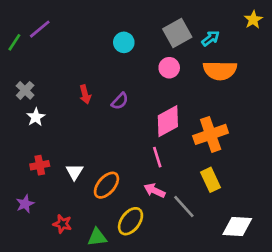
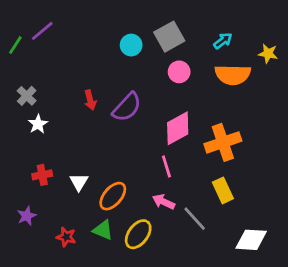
yellow star: (253, 20) -> (268, 54), moved, turned -30
gray square: (177, 33) -> (169, 37), moved
purple semicircle: (120, 101) -> (127, 107), size x1.6
green triangle: (97, 237) -> (103, 230), moved, turned 30

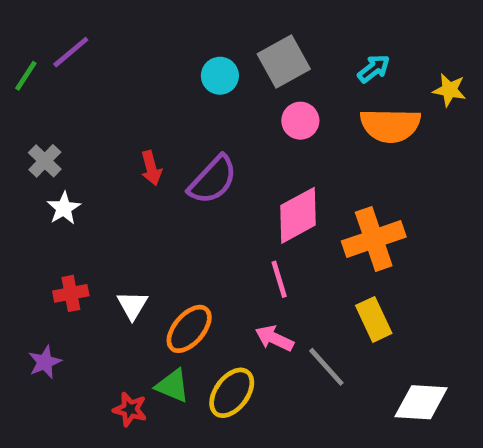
red star: (66, 237) -> (130, 409), moved

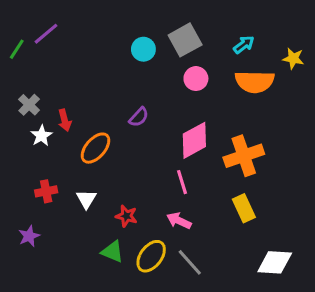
red arrow: (151, 168) -> (65, 120), moved
purple semicircle: (213, 180) -> (139, 117), size x0.6
orange ellipse: (189, 329) -> (96, 148), moved
gray line: (326, 367) -> (190, 262), moved
red star: (130, 409) -> (126, 216), moved

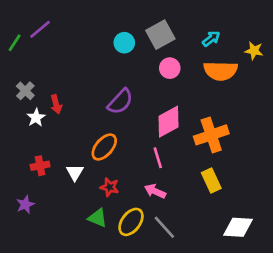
purple semicircle: (139, 117) -> (120, 102), size x1.5
orange ellipse: (96, 148) -> (104, 147), moved

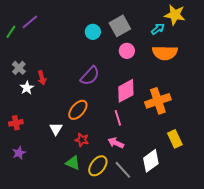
yellow star: (254, 51) -> (175, 15), moved, size x1.5
red cross: (40, 166) -> (16, 123), moved
yellow rectangle: (211, 180) -> (175, 139), moved
white diamond: (238, 227) -> (151, 161), moved, turned -40

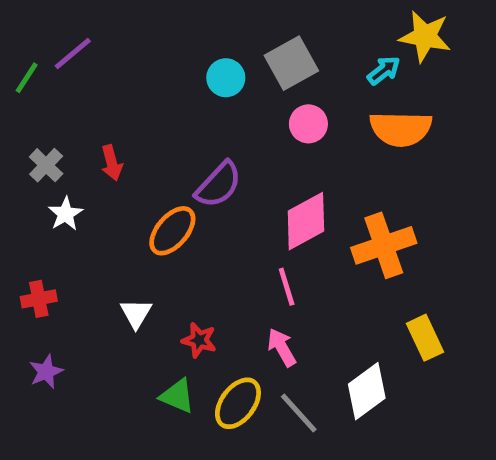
red arrow: (42, 78) -> (112, 163), moved
orange ellipse: (78, 110) -> (172, 231), moved
pink arrow: (116, 143) -> (282, 347), turned 35

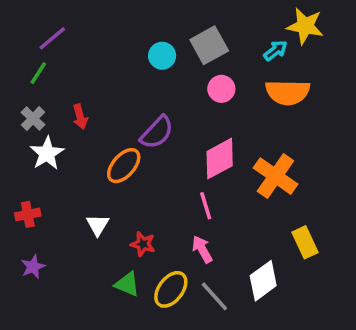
green line: (27, 78) -> (38, 73), moved
white star: (65, 214) -> (47, 153), size x1.4
orange cross: (384, 245) -> (275, 176), turned -36

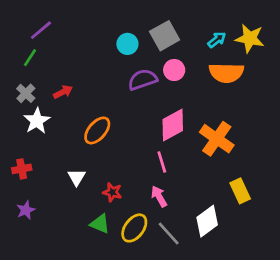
yellow star: (305, 26) -> (250, 38), moved
red arrow: (80, 117) -> (63, 92), turned -102
purple semicircle: (157, 132) -> (143, 80), moved, turned -152

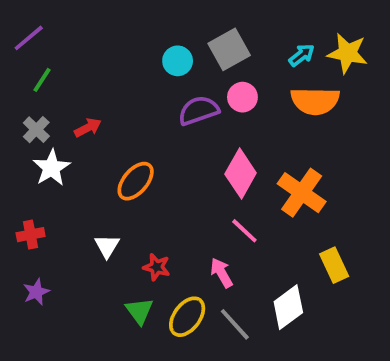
purple line: (41, 30) -> (29, 38), moved
pink diamond: (173, 125) -> (241, 173), turned -32
pink line: (162, 162) -> (244, 231), moved, turned -30
green triangle: (100, 224) -> (139, 311), turned 30

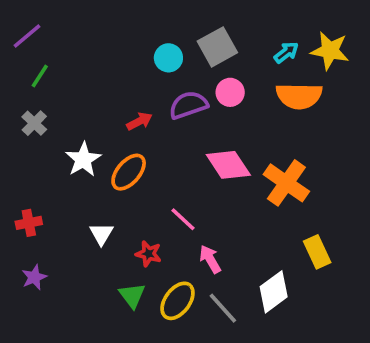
red arrow: (88, 128) -> (139, 121), moved
white star: (52, 168) -> (83, 159), moved
pink diamond: (241, 173) -> (228, 165), turned -63
pink line: (244, 231) -> (183, 219), moved

